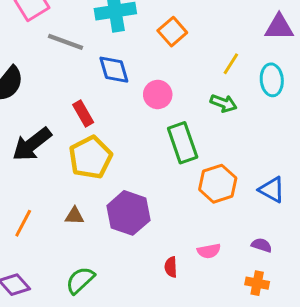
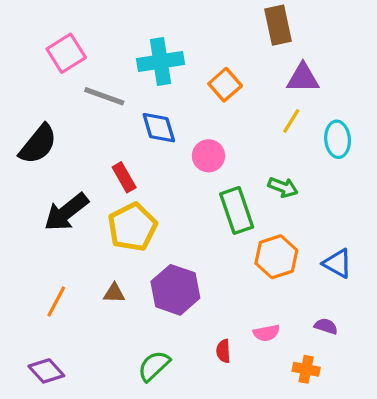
purple triangle: (279, 27) -> (303, 78), moved
green arrow: (224, 103) -> (283, 187), moved
green semicircle: (80, 280) -> (154, 366), moved
orange cross: (257, 283) -> (306, 369), moved

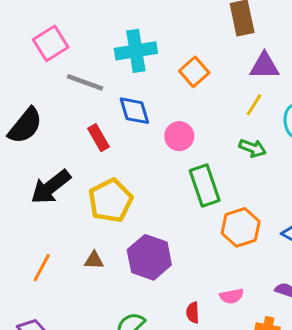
red rectangle: (124, 177) -> (98, 138), moved
green arrow: (283, 187) -> (253, 148), moved

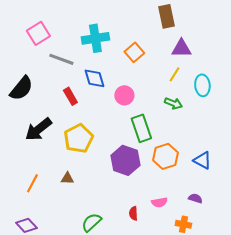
purple hexagon: (149, 257) -> (125, 160), moved

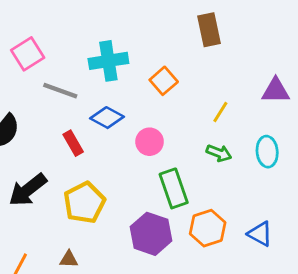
purple triangle: (181, 48) -> (276, 91), moved
blue diamond: (94, 78) -> (107, 118), turned -45
cyan ellipse: (202, 85) -> (267, 152), moved

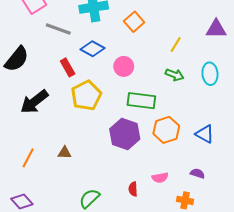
green rectangle: (174, 188) -> (141, 101), turned -64
yellow pentagon: (84, 203) -> (86, 96), moved

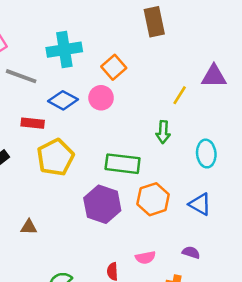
yellow line: (176, 45) -> (180, 95), moved
pink circle: (124, 66) -> (101, 98), moved
red rectangle: (68, 67) -> (33, 123), turned -54
cyan ellipse: (210, 74) -> (206, 154), moved
green arrow: (175, 75) -> (163, 132), turned 72

